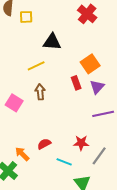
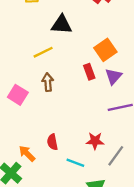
red semicircle: (44, 144) -> (52, 142), turned -72

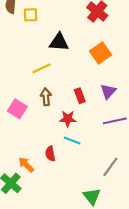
orange square: (105, 50) -> (101, 53), moved
red rectangle: (89, 72) -> (80, 96), moved
red star: (95, 141) -> (68, 119), moved
cyan line: (75, 163) -> (72, 141), moved

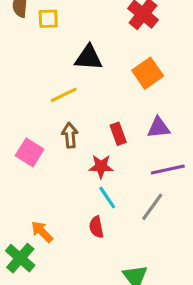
purple triangle: (108, 91) -> (159, 128), turned 42
cyan line: (72, 141) -> (107, 197), turned 35
red semicircle: (50, 154) -> (96, 227), moved
gray line: (110, 167) -> (152, 207), moved

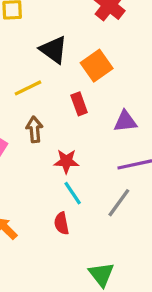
black triangle: (89, 58) -> (54, 50), turned 32
orange square: (148, 73) -> (97, 66), moved
red rectangle: (118, 134) -> (79, 104), moved

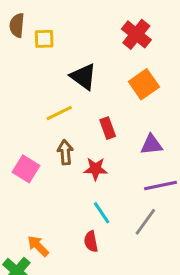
orange square: (97, 66) -> (144, 84), moved
red star: (66, 161) -> (96, 169), moved

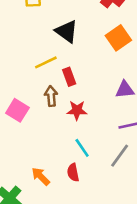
red rectangle: (108, 128) -> (69, 77), moved
orange arrow: (38, 246) -> (41, 176), moved

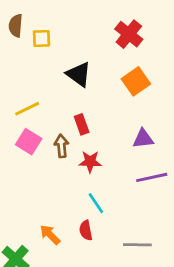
yellow line: (46, 62) -> (27, 109), moved
pink square: (17, 110) -> (29, 142), moved
gray line: (120, 156) -> (137, 245), moved, turned 55

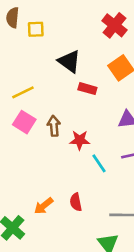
red rectangle: (82, 124) -> (87, 89), moved, turned -54
cyan line: (96, 203) -> (99, 163), moved
orange arrow: (50, 235) -> (44, 206), turned -84

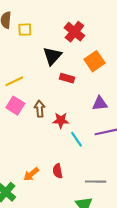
red cross: (114, 25) -> (74, 32), moved
black triangle: (69, 61) -> (52, 56), turned 36

